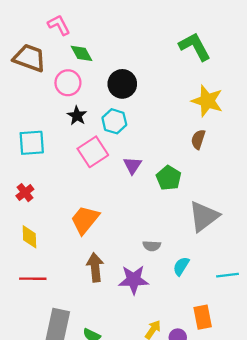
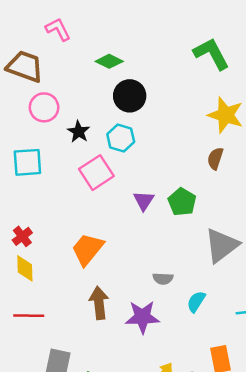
green diamond: (82, 53) -> (109, 61), moved, turned -35
pink circle: (68, 83) -> (44, 107), moved
purple triangle: (132, 165) -> (144, 201), moved
red cross: (25, 193) -> (22, 236), moved

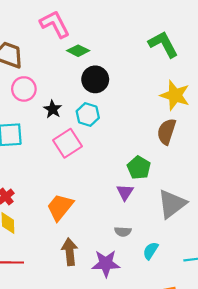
pink L-shape: (58, 29) -> (55, 24), moved, size x1.4
brown semicircle: (215, 158) -> (167, 132), size x1.4
purple triangle: (144, 201) -> (125, 192), moved

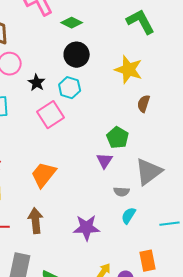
green diamond: (78, 51) -> (72, 23), moved
yellow star: (175, 95) -> (129, 70), moved
brown semicircle: (167, 132) -> (144, 104), size x0.7
gray semicircle: (123, 232) -> (122, 192), moved
brown arrow: (70, 252) -> (36, 221), moved

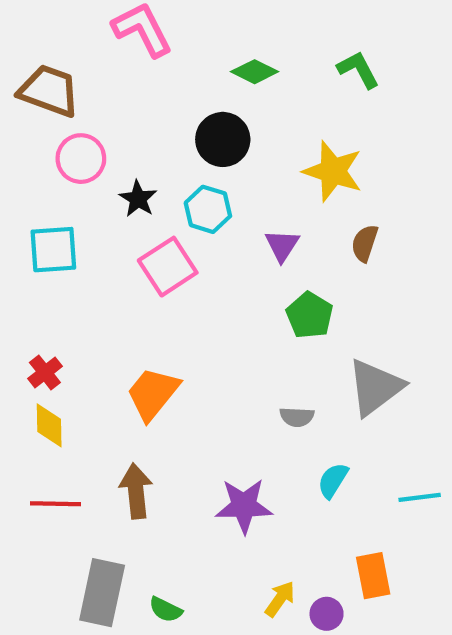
green L-shape: (141, 22) -> (358, 70), size x0.7
green diamond: (72, 23) -> (255, 72), moved
purple triangle: (105, 161) -> (282, 245), moved
gray semicircle: (122, 192) -> (297, 417), moved

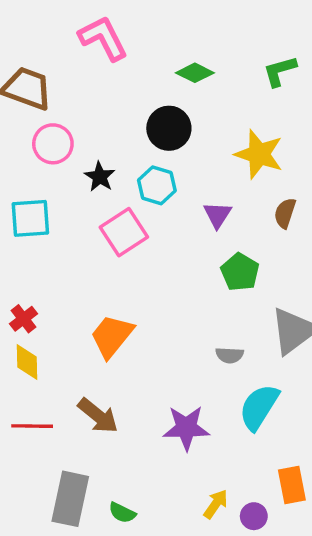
green L-shape: (358, 70) -> (280, 71), turned -78
cyan semicircle: (333, 480) -> (259, 407), size x1.6
brown arrow: (136, 491) -> (98, 416), turned 135

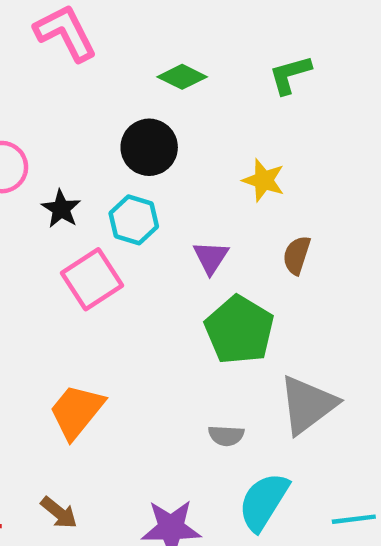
yellow star: (259, 154) -> (264, 180), size x0.7
green pentagon: (240, 272) -> (239, 330), size x1.4
brown arrow: (98, 416) -> (59, 513), size x0.7

